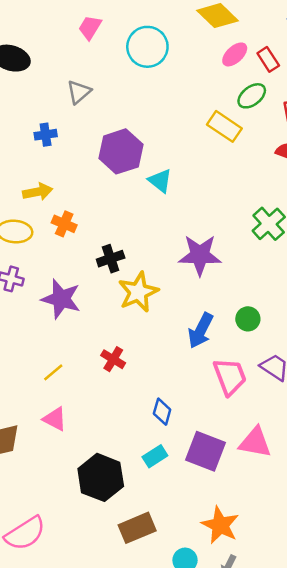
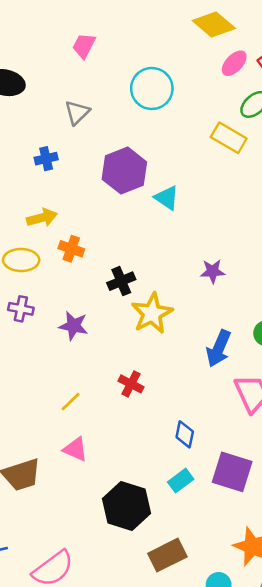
cyan circle: (147, 47) -> (152, 88), moved
purple star: (200, 255) -> (213, 271), size x0.6
purple star: (61, 299) -> (73, 326), size x0.7

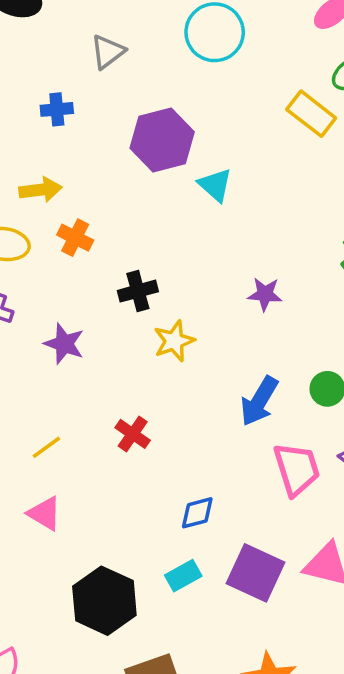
yellow star: (152, 313) -> (174, 341), size x0.7
blue diamond: (185, 434) -> (197, 513), turned 56

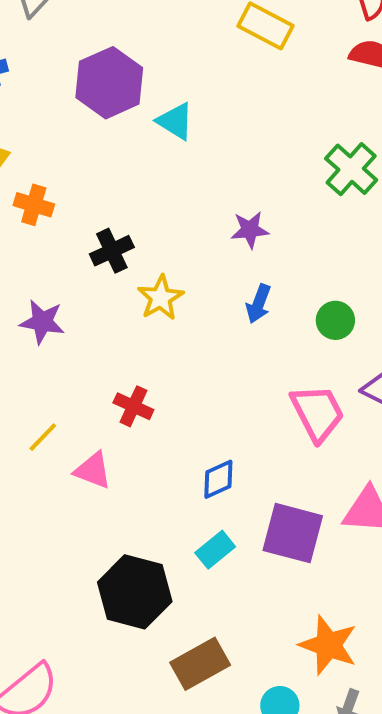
blue arrow: (259, 401) -> (259, 304), moved, size x0.7
pink triangle: (45, 513) -> (93, 470), moved

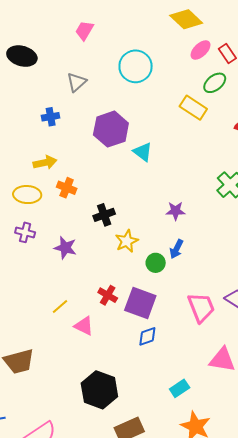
green circle: (335, 320) -> (156, 263), moved
purple square: (293, 533) -> (140, 303), moved
cyan rectangle: (215, 550) -> (180, 388), moved

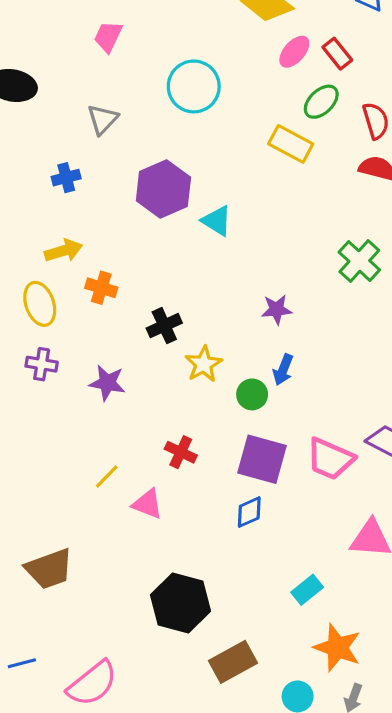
yellow ellipse: (27, 195) -> (40, 304), turned 72
purple square: (140, 303) -> (262, 459), moved
pink trapezoid: (201, 307) -> (330, 459), turned 140

